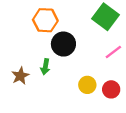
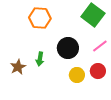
black circle: (63, 44) -> (68, 48), moved
red circle: (111, 89) -> (98, 71), moved

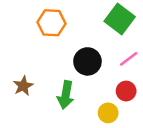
green arrow: (40, 59) -> (66, 95), moved, size x1.5
yellow circle: (77, 75) -> (108, 113), moved

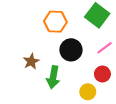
orange hexagon: (51, 23) -> (55, 22), moved
brown star: (23, 86) -> (31, 61), moved

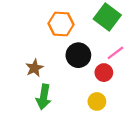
red circle: (102, 74) -> (104, 73), moved
green arrow: (53, 77) -> (44, 97), moved

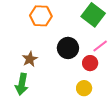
orange hexagon: (61, 24) -> (41, 16), moved
green arrow: (44, 97) -> (22, 84), moved

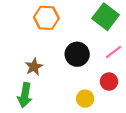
red circle: (90, 63) -> (109, 82), moved
yellow circle: (84, 88) -> (85, 99), moved

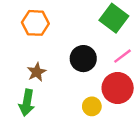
orange hexagon: (46, 18) -> (35, 23), moved
red circle: (109, 82) -> (118, 88), size x1.6

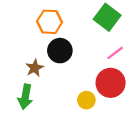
orange hexagon: (35, 23) -> (50, 22), moved
black circle: (83, 59) -> (60, 51), moved

